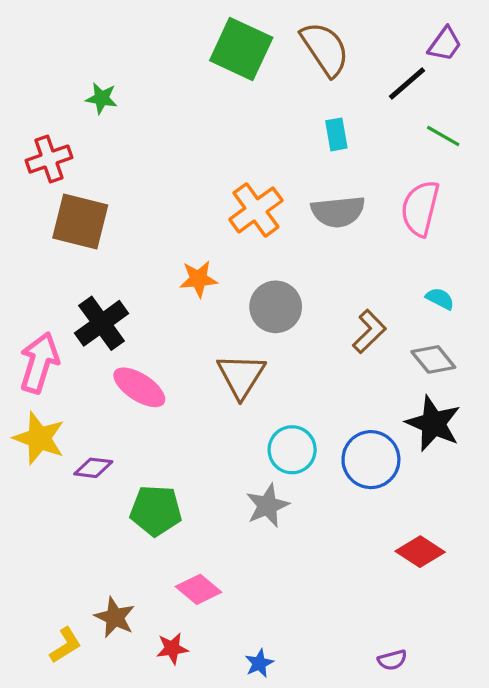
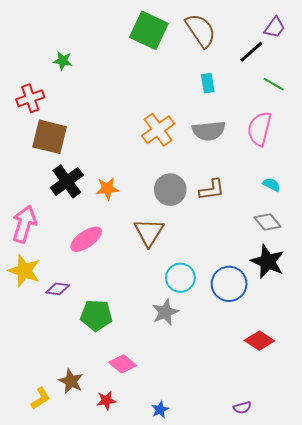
orange star: (198, 279) -> (107, 189), moved
black cross: (102, 323) -> (67, 181), moved
brown L-shape: (369, 331) -> (212, 190), moved, turned 36
pink ellipse: (139, 387) -> (86, 239), turned -68

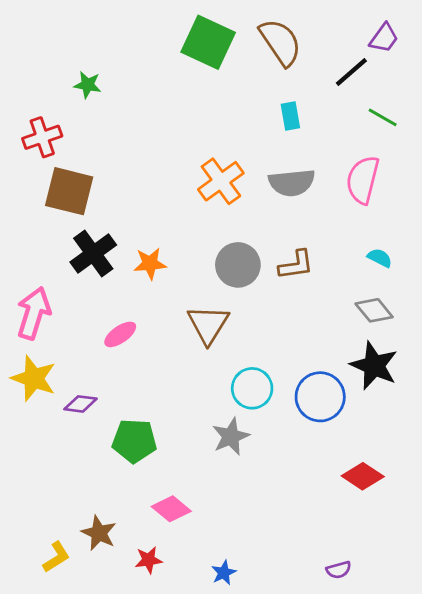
pink ellipse: (86, 239) -> (120, 334), size x0.7

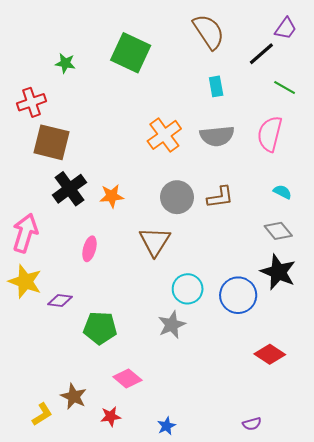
green square: (208, 42) -> (131, 53), moved
pink ellipse: (120, 334) -> (89, 249), turned -40

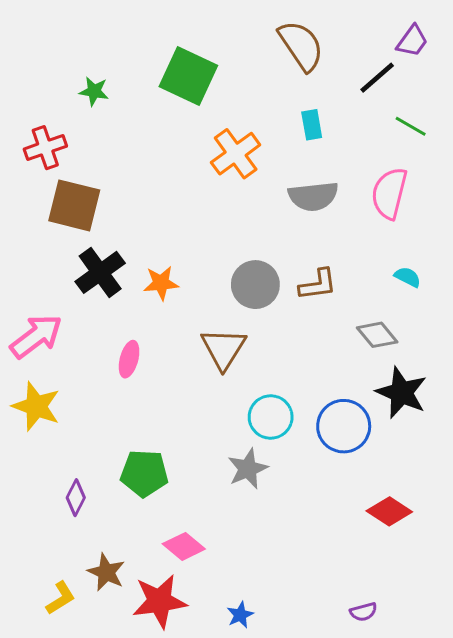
orange cross: (164, 135) -> (236, 154), moved
gray diamond: (278, 231) -> (377, 335), moved
pink arrow: (25, 233) -> (36, 336), turned 36
purple diamond: (60, 300) -> (76, 498), moved, turned -70
red star: (111, 416) -> (159, 601), size x1.8

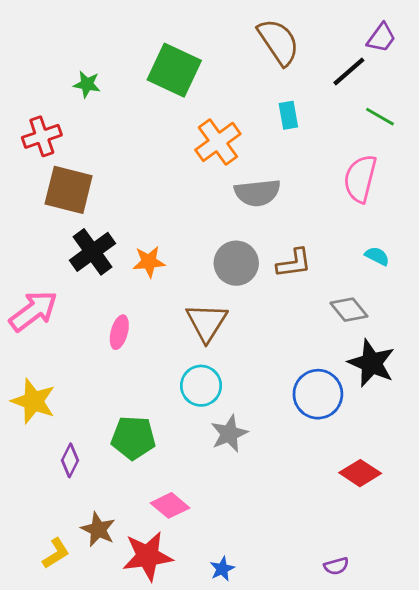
gray semicircle: (313, 196) -> (257, 193), moved
yellow star: (36, 406) -> (33, 401), moved
cyan circle: (271, 417) -> (201, 386), moved

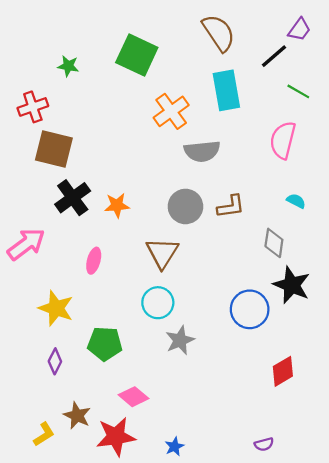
cyan rectangle: (288, 115) -> (226, 90), size x1.8
gray diamond: (349, 310) -> (274, 243), turned 48
yellow star: (33, 401) -> (56, 308), moved
red diamond: (360, 473) -> (283, 371), turned -64

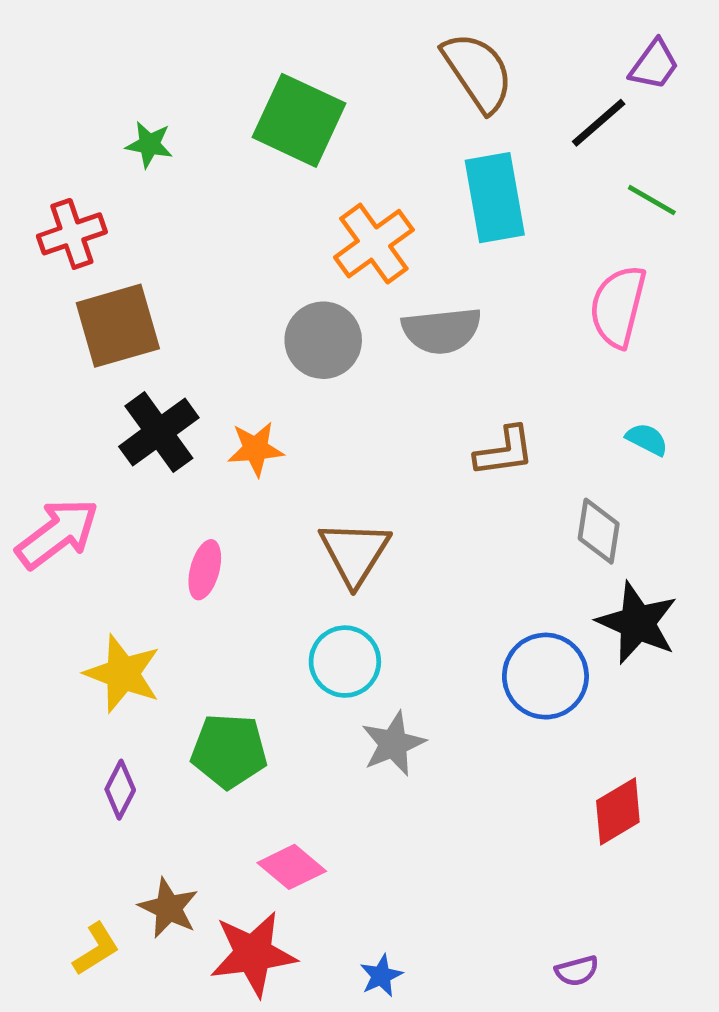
brown square: (54, 149) -> (118, 326), turned -30
gray circle: (185, 206) -> (323, 340), moved

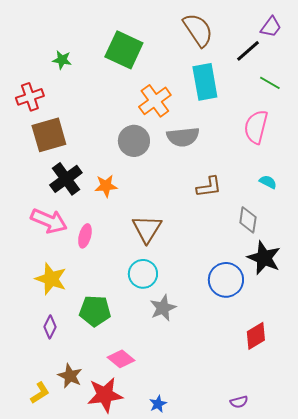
pink arrow: (57, 533) -> (49, 221), moved, turned 60

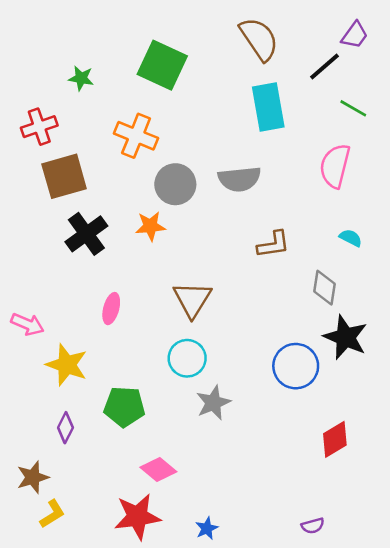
orange cross: (155, 101) -> (136, 136), moved, turned -32
orange star: (106, 186) -> (150, 226), moved
pink arrow: (49, 221) -> (27, 324), moved, size x0.7
brown star: (70, 376) -> (33, 477), moved, turned 30

